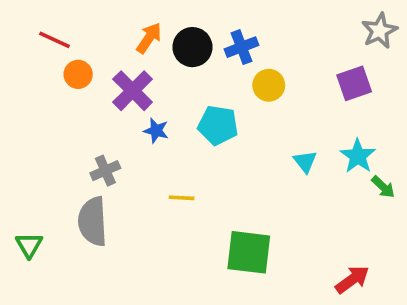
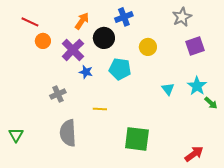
gray star: (380, 31) -> (182, 17), moved
black circle: (192, 47) -> (104, 38), moved
blue cross: (242, 47) -> (124, 17), moved
gray semicircle: (93, 221) -> (68, 133), moved

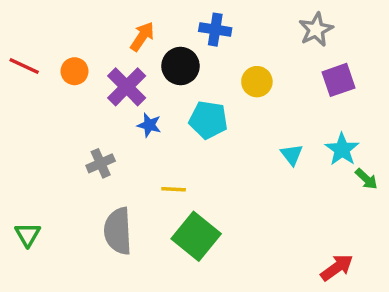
blue cross: (124, 17) -> (215, 30), turned 30
red line: (30, 22) -> (24, 66), moved
green square: (137, 139) -> (196, 236), moved, turned 32

